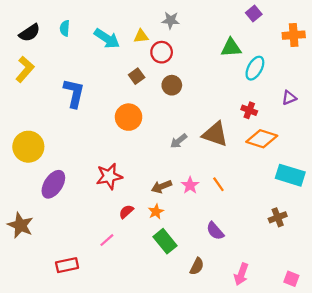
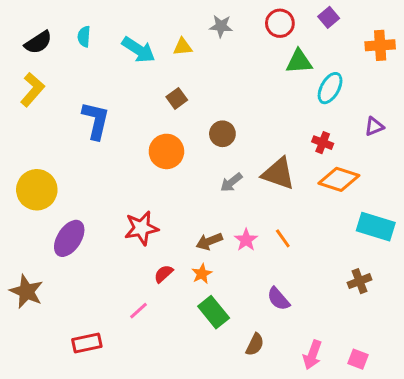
red circle: (162, 52) -> (280, 23), moved
brown circle: (172, 85) -> (222, 134), moved
pink square: (291, 279) -> (358, 359), moved

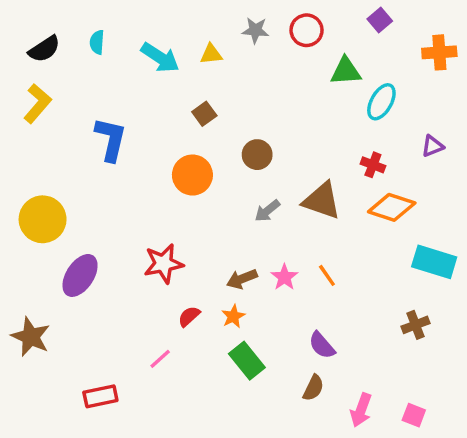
red circle: (280, 23) -> (307, 30), moved
brown semicircle: (255, 344) -> (313, 388), moved

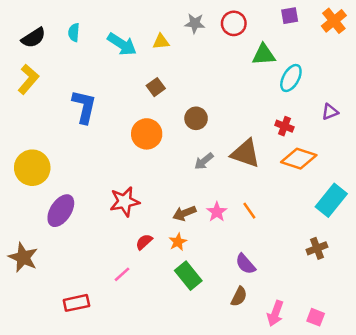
purple square: (380, 20) -> (290, 16), turned 30
orange cross: (439, 52) -> (334, 21), moved, turned -35
cyan rectangle: (434, 262) -> (331, 200), turned -68

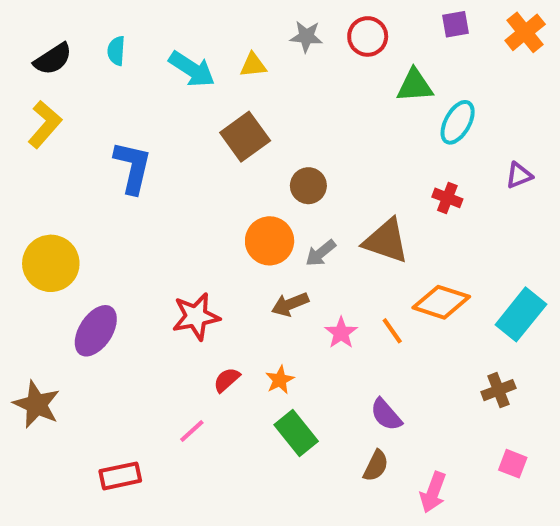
brown square: (156, 87) -> (245, 137), size x1.6
orange circle: (147, 134) -> (270, 241), moved
orange diamond: (299, 159) -> (441, 302), moved
brown arrow: (184, 213) -> (290, 304), moved
pink square: (316, 317) -> (513, 464), moved

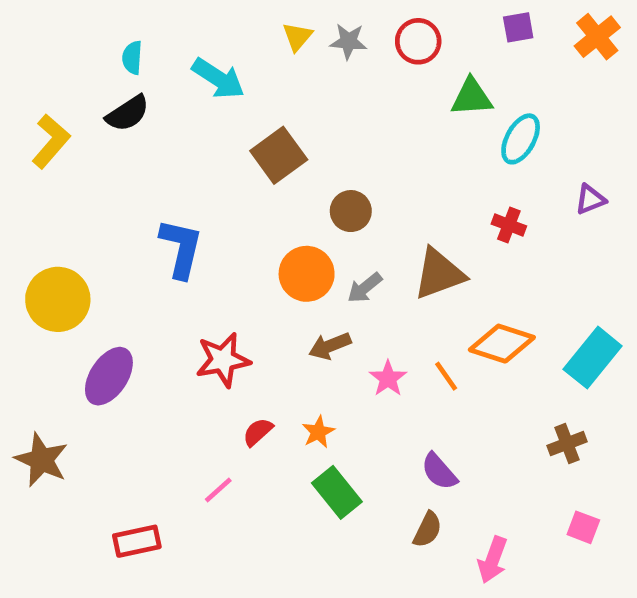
black semicircle: (53, 59) -> (128, 113), moved
yellow triangle: (253, 65) -> (297, 37), moved, turned -44
blue L-shape: (133, 167) -> (181, 248), moved
brown triangle: (386, 241) -> (439, 274), turned -39

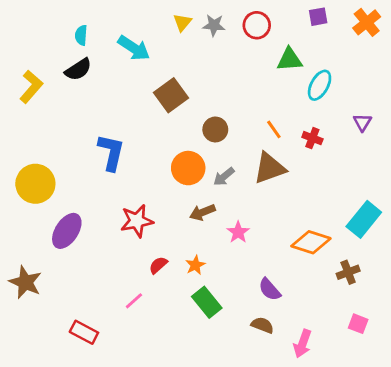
purple triangle: (590, 199) -> (362, 122), turned -36
orange diamond: (502, 344) -> (311, 242), moved
orange line: (446, 376) -> (274, 129), moved
brown semicircle: (428, 530) -> (262, 325), turned -95
red rectangle: (137, 541) -> (84, 332), turned 40

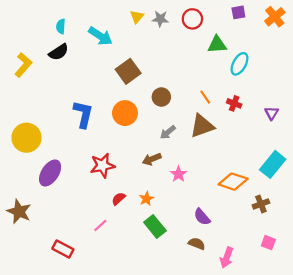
purple triangle: (362, 122) -> (272, 113), moved
orange circle: (188, 168) -> (125, 113), moved

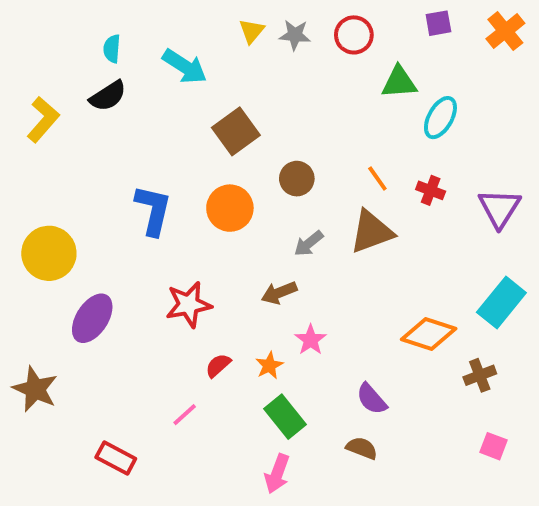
purple triangle: (272, 113) -> (499, 208), size x1.6
pink star: (178, 174) -> (311, 340), moved
pink arrow: (227, 258) -> (277, 474), moved

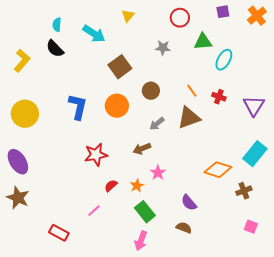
gray star: (295, 35) -> (163, 48), moved
black semicircle: (108, 96) -> (55, 49), turned 78
yellow circle: (49, 253) -> (25, 114), moved
purple ellipse: (92, 318) -> (18, 162), moved, turned -65

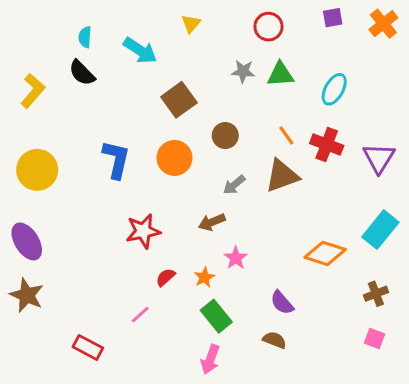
green triangle: (203, 42) -> (280, 74), moved
red cross: (219, 97) -> (327, 144), size x1.5
brown cross: (244, 191) -> (376, 294), moved

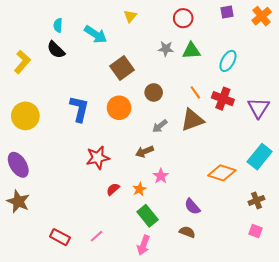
pink line: (140, 315) -> (97, 236), moved

